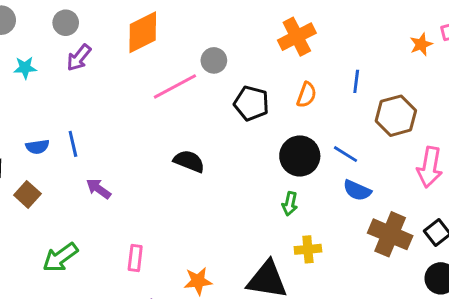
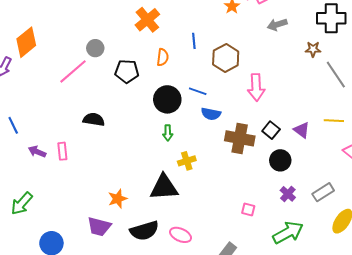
orange diamond: (143, 32) -> (26, 42), moved
pink rectangle: (135, 258) -> (62, 151), moved

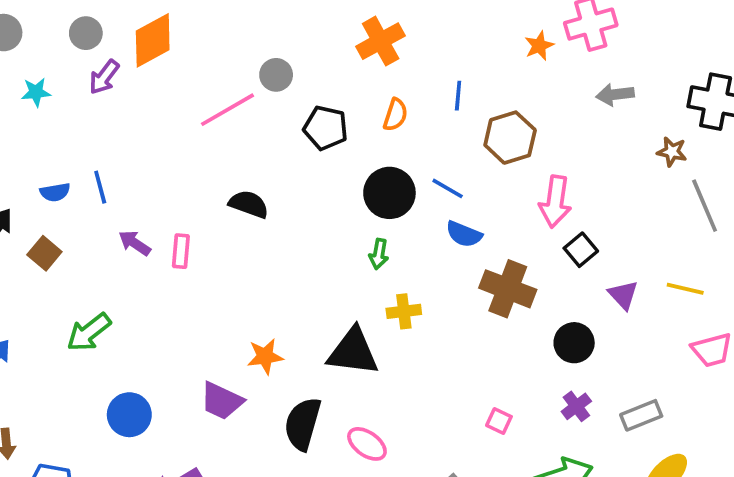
black square: (271, 130) -> (581, 250), moved
black semicircle: (144, 231) -> (303, 424), turned 112

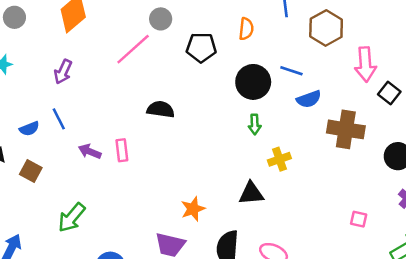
gray circle: (86, 33) -> (14, 17), moved
purple arrow: (104, 77) -> (63, 72), moved
blue semicircle: (464, 234) -> (309, 99), turned -30
black triangle: (353, 352) -> (251, 193), size x0.7

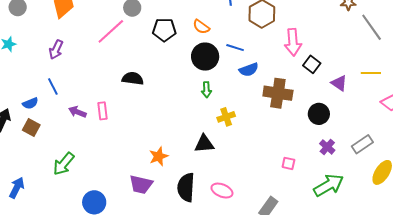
orange semicircle: (246, 29) -> (201, 27), moved, turned 120
blue semicircle: (29, 129) -> (30, 103), moved

